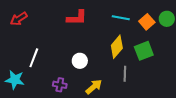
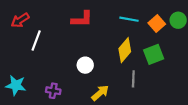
white line: (34, 58) -> (36, 41), moved
purple cross: (60, 85) -> (53, 91), moved

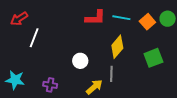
red L-shape: (82, 19) -> (95, 18), moved
green square: (154, 54) -> (153, 58), moved
gray line: (133, 79) -> (111, 74), moved

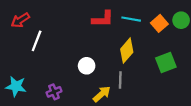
purple cross: (50, 85) -> (54, 92), turned -32

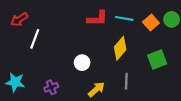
gray line: (120, 80) -> (126, 81), moved

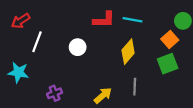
orange square: (151, 23) -> (170, 39), moved
white circle: (82, 63) -> (78, 47), moved
cyan star: (15, 82) -> (18, 72), moved

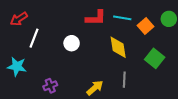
orange square: (170, 39) -> (146, 26), moved
yellow diamond: (128, 52) -> (118, 47), turned -50
green square: (168, 64) -> (155, 58), turned -30

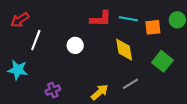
orange square: (146, 26) -> (153, 27), turned 35
gray line: (124, 80) -> (131, 84), turned 56

